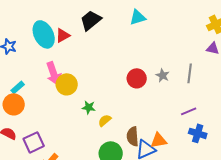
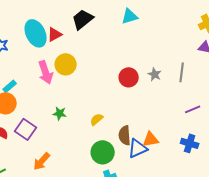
yellow circle: (67, 84) -> (66, 64), moved
green star: (89, 107) -> (60, 113), moved
purple line: (189, 111) -> (193, 109), moved
blue cross: (198, 133) -> (190, 143), moved
purple square: (34, 142) -> (26, 129), moved, turned -30

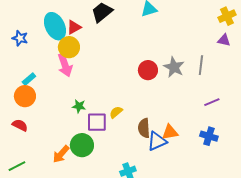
yellow circle: (66, 64) -> (69, 47), moved
gray star: (155, 74) -> (174, 67), size x1.5
purple square: (26, 129) -> (97, 122), moved, turned -35
green circle: (103, 152) -> (82, 145), moved

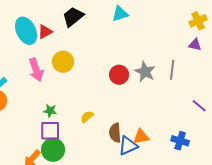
yellow circle: (69, 47) -> (63, 62), moved
purple line: (212, 102) -> (199, 106), moved, turned 63
purple square: (97, 122) -> (50, 131), moved

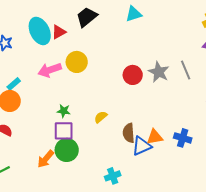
pink arrow: (36, 70) -> (50, 70), turned 90
gray line: (172, 70) -> (186, 70), turned -30
blue cross: (180, 141) -> (183, 138), moved

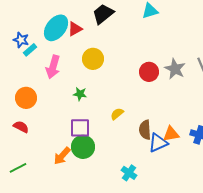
cyan ellipse: (40, 31) -> (56, 28), turned 64
pink arrow: (50, 70) -> (53, 67), moved, turned -55
cyan rectangle: (14, 84) -> (30, 50), moved
green star: (64, 111) -> (80, 94), moved
cyan cross: (113, 176) -> (129, 173), turned -35

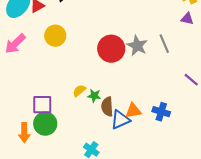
pink arrow: (53, 67) -> (15, 44), turned 30
red circle: (149, 72) -> (111, 49), size x1.4
green star: (80, 94) -> (94, 96), moved
orange arrow: (62, 156) -> (24, 133), turned -42

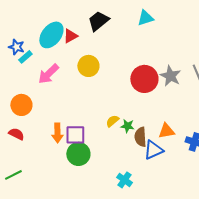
orange triangle: (133, 111) -> (166, 131), moved
orange arrow: (24, 133) -> (57, 133), moved

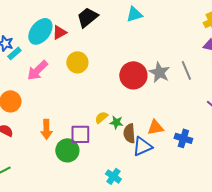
purple square: (75, 135) -> (80, 134), moved

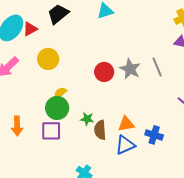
red circle: (133, 75) -> (104, 72), size x0.7
yellow semicircle: (101, 117) -> (60, 93), moved
blue triangle: (142, 146) -> (125, 145), moved
green circle: (67, 150) -> (57, 108), moved

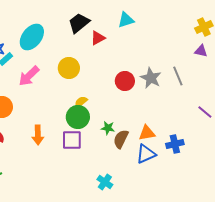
red triangle: (30, 29) -> (98, 38), moved
brown semicircle: (100, 130) -> (121, 139), turned 30
blue cross: (154, 135) -> (175, 144), turned -30

